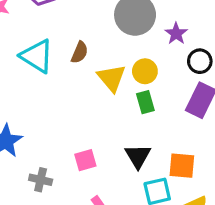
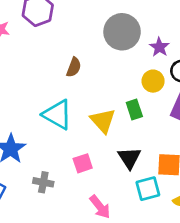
cyan triangle: (37, 56) -> (57, 115), moved
yellow circle: (145, 71) -> (153, 81), moved
yellow triangle: (112, 78) -> (103, 121), moved

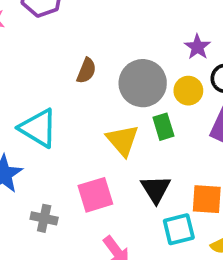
gray circle: (122, 32) -> (143, 83), moved
cyan triangle: (57, 115) -> (38, 128), moved
pink square: (83, 163) -> (95, 195), size x1.4

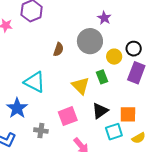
purple star: (197, 47) -> (104, 18), moved
gray circle: (143, 83) -> (90, 41), moved
black triangle: (156, 189) -> (100, 111), turned 30

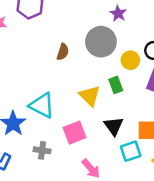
cyan triangle: (35, 82) -> (42, 105), moved
black triangle: (100, 111) -> (114, 126), turned -30

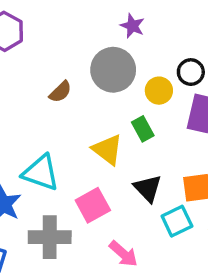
brown semicircle: (63, 52) -> (60, 92), turned 35
gray cross: (42, 150) -> (50, 237), size x1.6

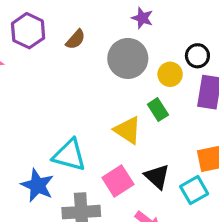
brown semicircle: (60, 92) -> (76, 39), moved
black triangle: (148, 188) -> (157, 177), moved

